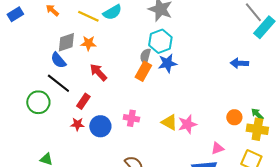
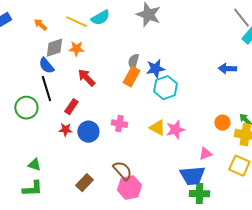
orange arrow: (52, 10) -> (40, 25), moved
cyan hexagon: (160, 41) -> (165, 88), moved
black line: (58, 83) -> (46, 89), turned 35

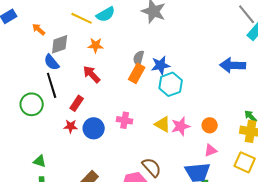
orange arrow: (40, 25) -> (39, 29), moved
orange star: (76, 49) -> (96, 45), moved
blue arrow: (227, 69) -> (233, 65), size x1.4
orange circle: (222, 123) -> (210, 125), moved
brown semicircle: (122, 171) -> (152, 167), moved

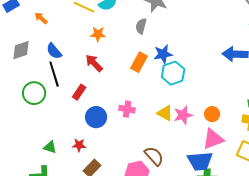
gray diamond: (60, 44) -> (21, 50), moved
gray semicircle: (139, 58) -> (141, 26), moved
red star: (71, 126) -> (79, 145), moved
pink triangle: (211, 150) -> (213, 139), size x1.6
green triangle: (40, 161) -> (50, 147), moved

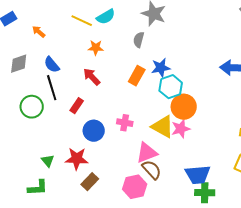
yellow triangle: (165, 113) -> (163, 127), size x1.4
orange circle: (212, 114) -> (184, 107), moved, size x1.6
pink triangle: (213, 139) -> (147, 153), moved
red star: (79, 145) -> (77, 159), size x1.6
green triangle: (50, 147) -> (48, 161), turned 32

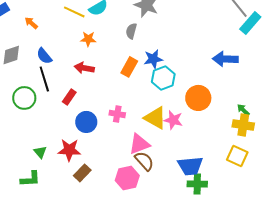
red arrow: (92, 77) -> (84, 68), turned -36
orange circle: (184, 107) -> (198, 98), moved
pink star: (181, 129) -> (173, 120), turned 30

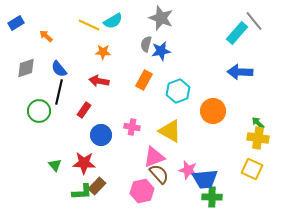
cyan rectangle: (250, 23) -> (237, 33), moved
blue star: (153, 59) -> (161, 51), moved
black line: (44, 79) -> (59, 92), turned 30
pink star: (173, 120) -> (188, 170), moved
green L-shape: (30, 179) -> (82, 192), moved

